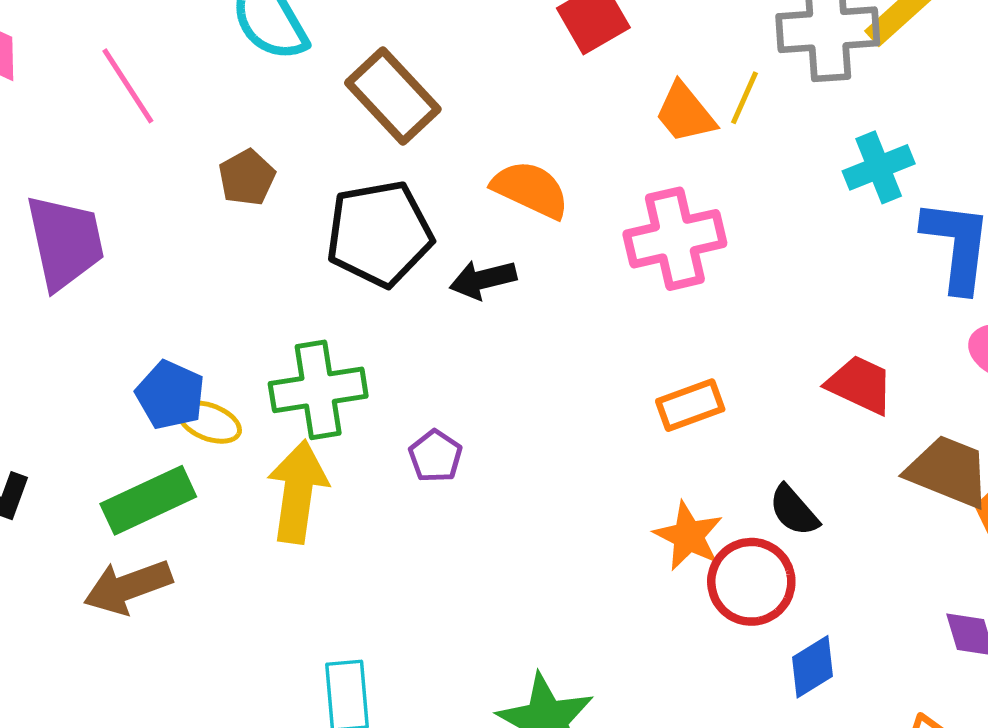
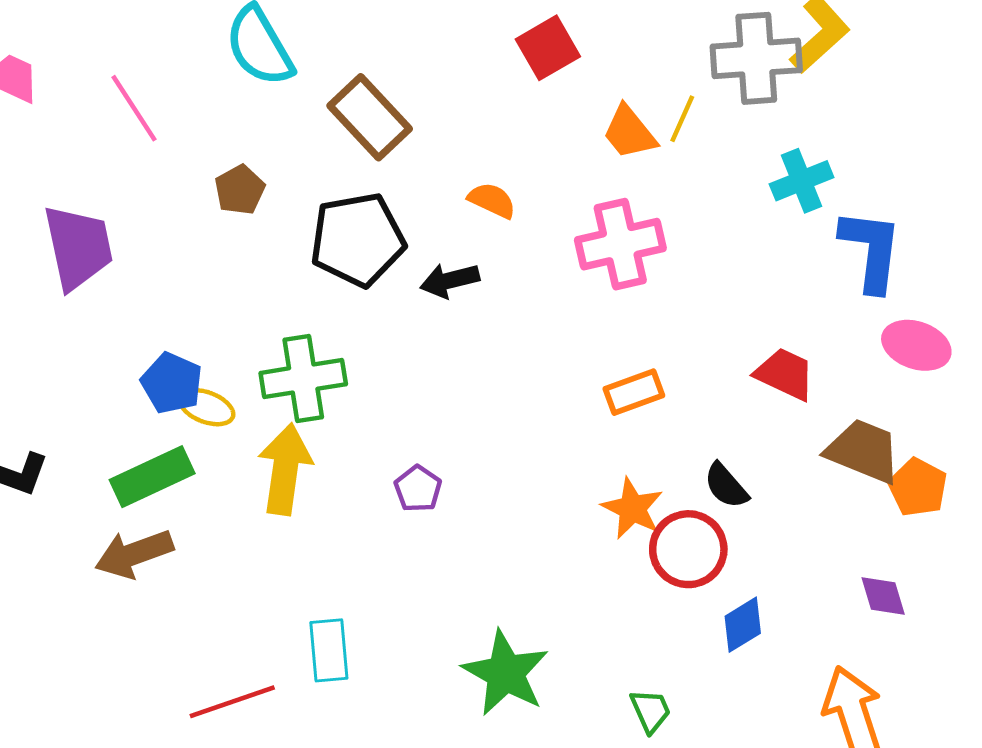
orange semicircle: (530, 189) -> (492, 200), size x0.7
purple pentagon: (435, 456) -> (418, 489), moved

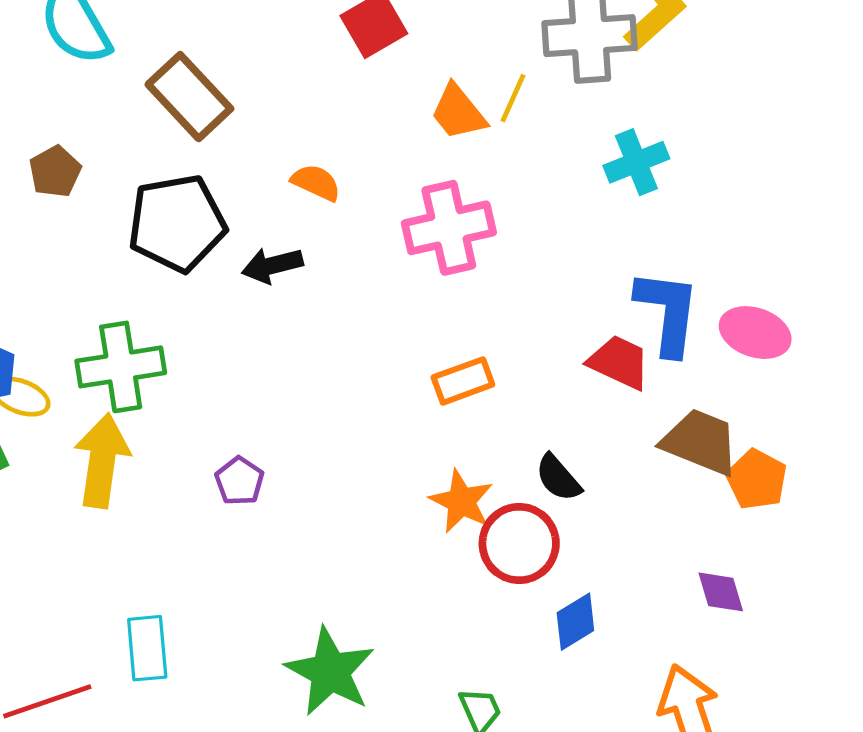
blue L-shape: (871, 250) -> (668, 312), moved

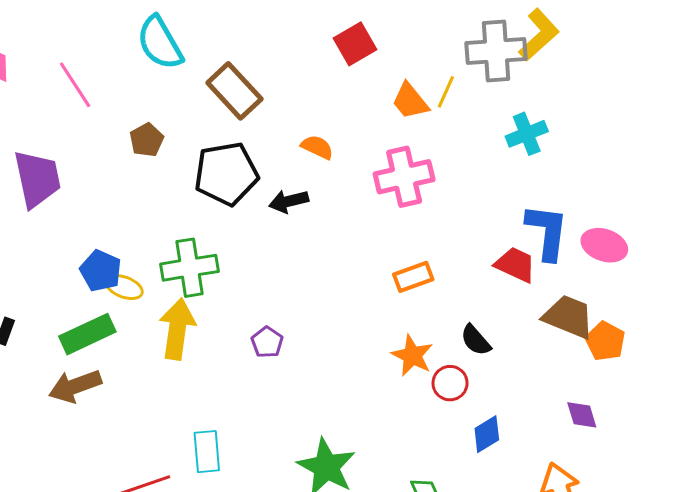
red circle: (519, 543) -> (450, 383), size x0.7

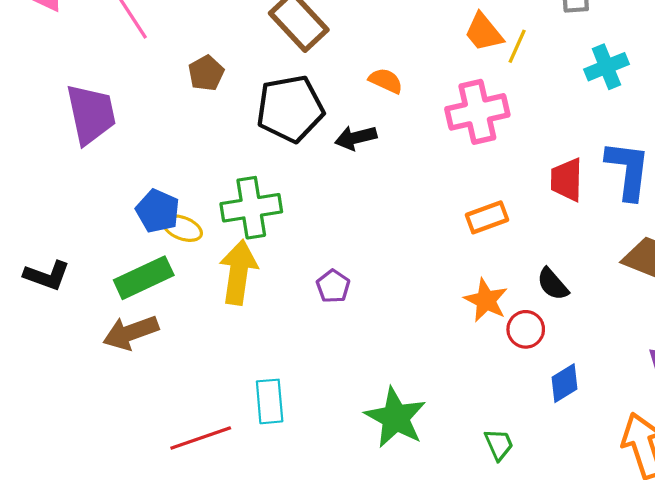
yellow line: (446, 92) -> (517, 46), moved
red trapezoid: (515, 265) -> (567, 180), moved, turned -114

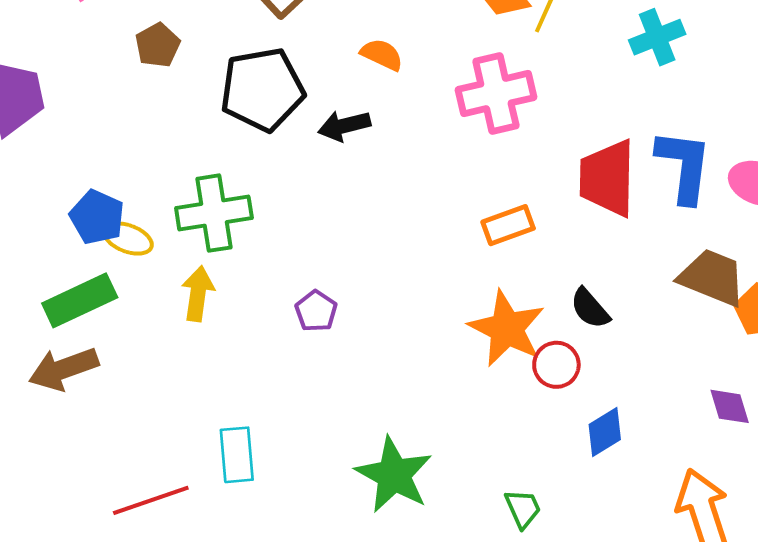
red trapezoid: (567, 180) -> (607, 178), size x1.4
yellow arrow: (238, 272) -> (198, 294), size x0.7
orange star: (486, 300) -> (507, 329), size x1.4

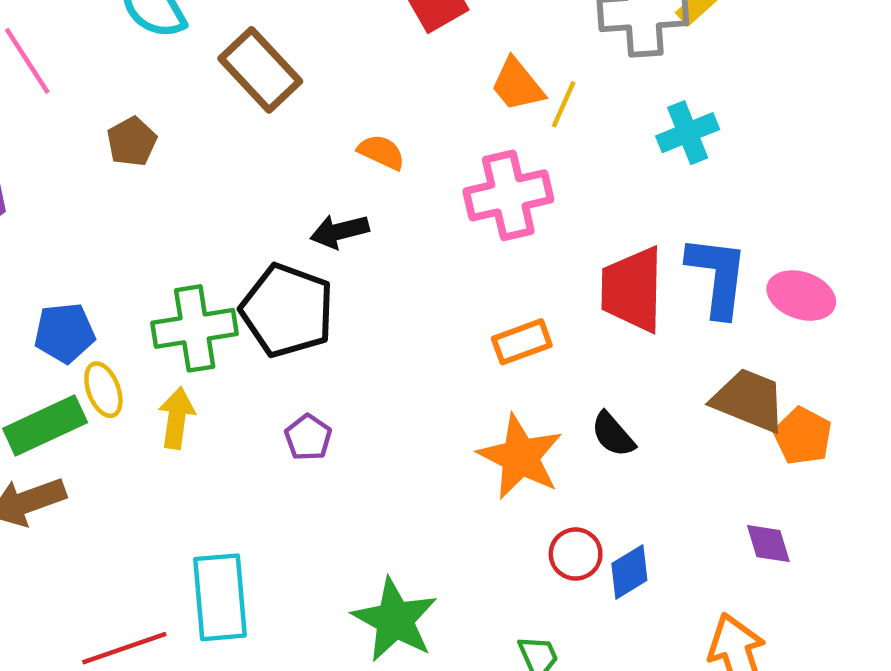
black pentagon: (262, 89) -> (287, 310), moved, turned 30
blue pentagon: (97, 217) -> (65, 333), turned -30
yellow ellipse: (128, 239) -> (103, 390), moved, turned 48
red circle: (556, 365) -> (576, 554), moved
cyan rectangle: (237, 455) -> (220, 597), size x1.4

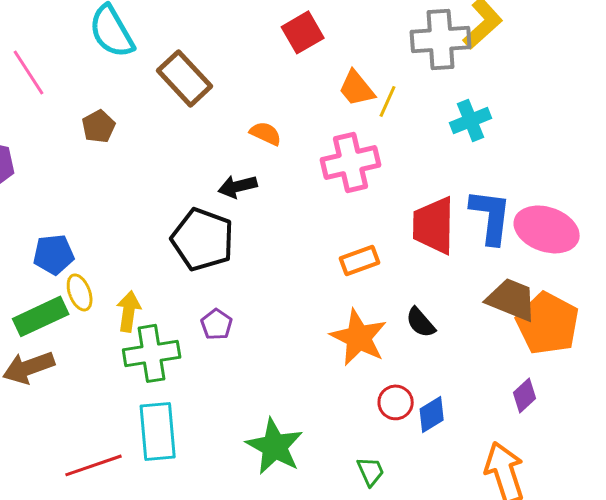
pink ellipse: (801, 296) -> (547, 229), size x1.4
green cross: (195, 328) -> (152, 353), moved
orange pentagon: (803, 436) -> (548, 323), size x1.6
purple diamond: (768, 544) -> (525, 395), turned 64

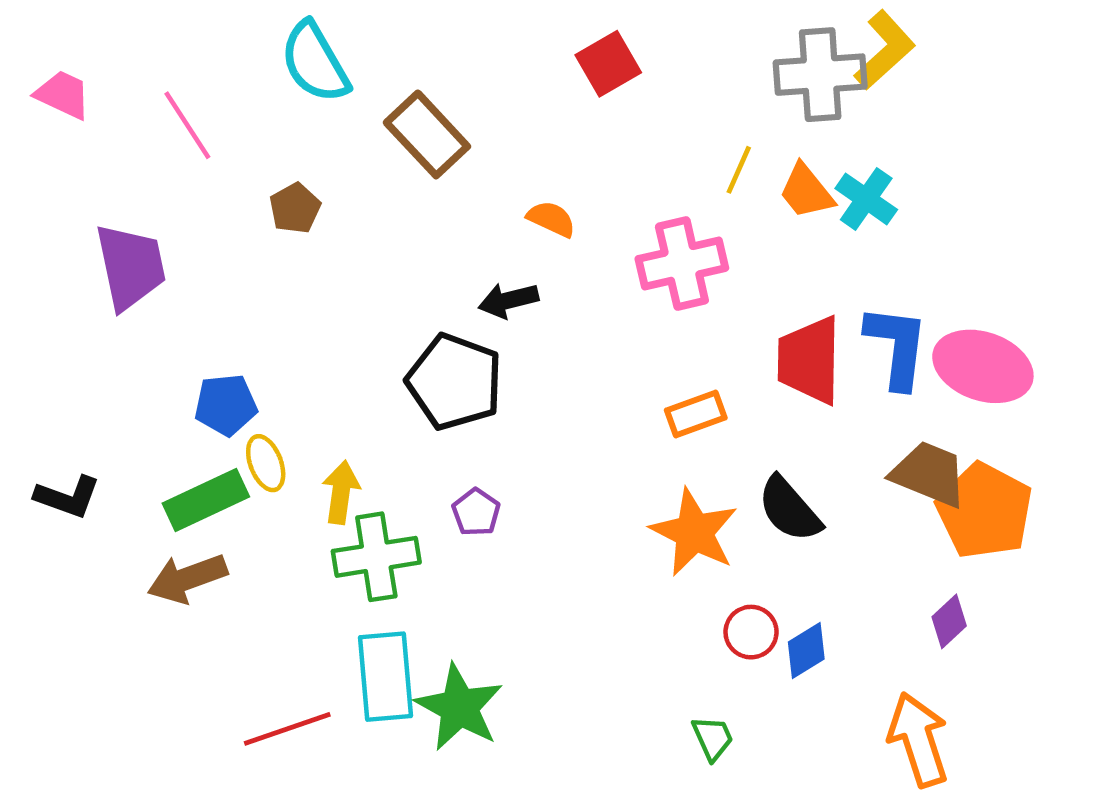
orange trapezoid: (357, 88) -> (806, 191), moved
cyan cross: (471, 120) -> (866, 199), turned -33
black semicircle: (421, 322) -> (789, 509), size x1.4
green star: (275, 446) -> (459, 707), moved

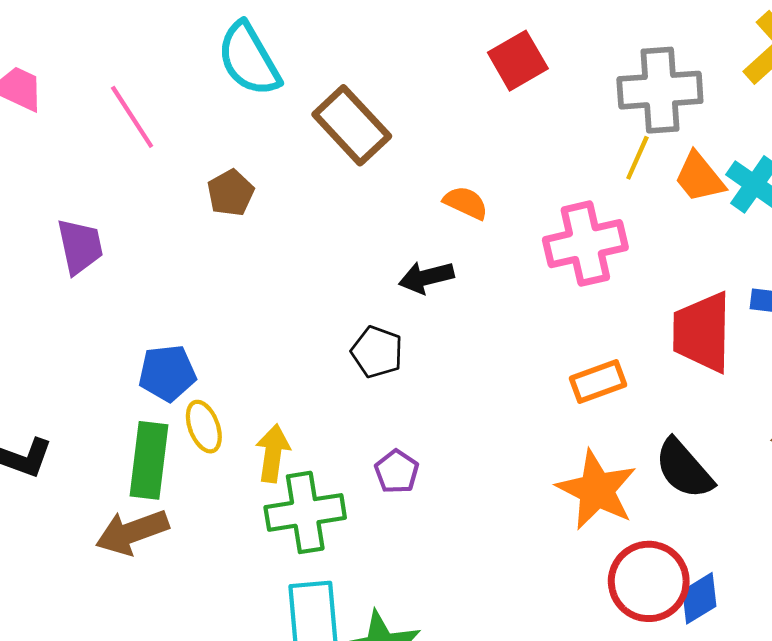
gray cross: (820, 75) -> (660, 90), moved
purple trapezoid: (131, 267) -> (80, 246), size x0.7
black pentagon: (455, 382) -> (377, 352), size x0.6
green rectangle: (206, 500) -> (149, 460), turned -58
red circle: (751, 632) -> (649, 581), size x1.6

